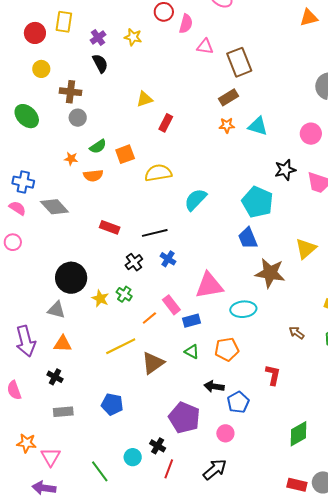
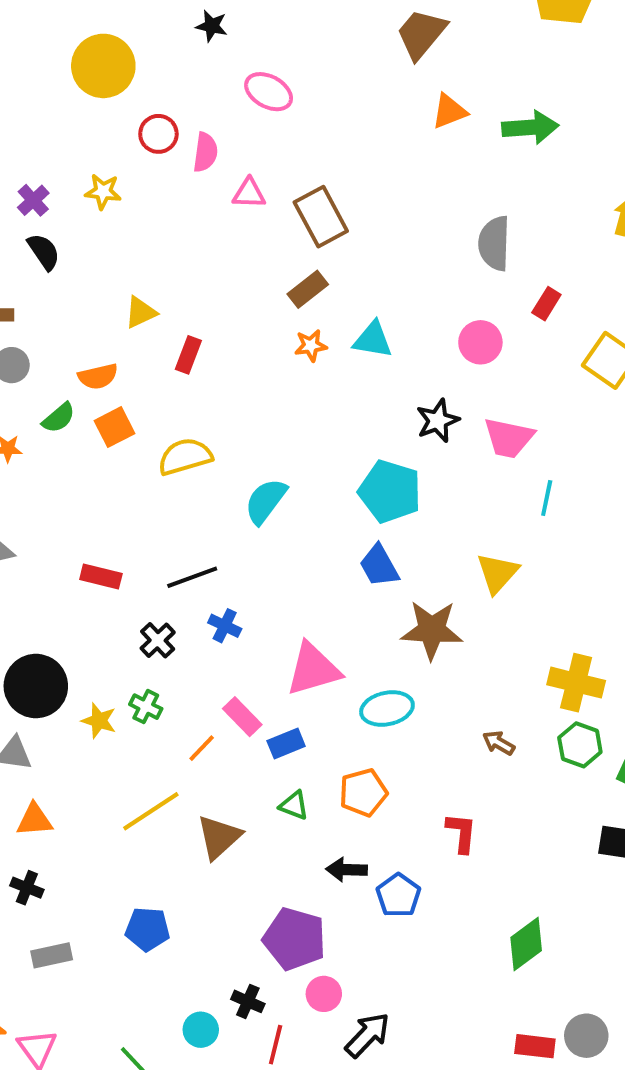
orange semicircle: (93, 175) -> (98, 376), moved
pink circle: (225, 433) -> (324, 994), moved

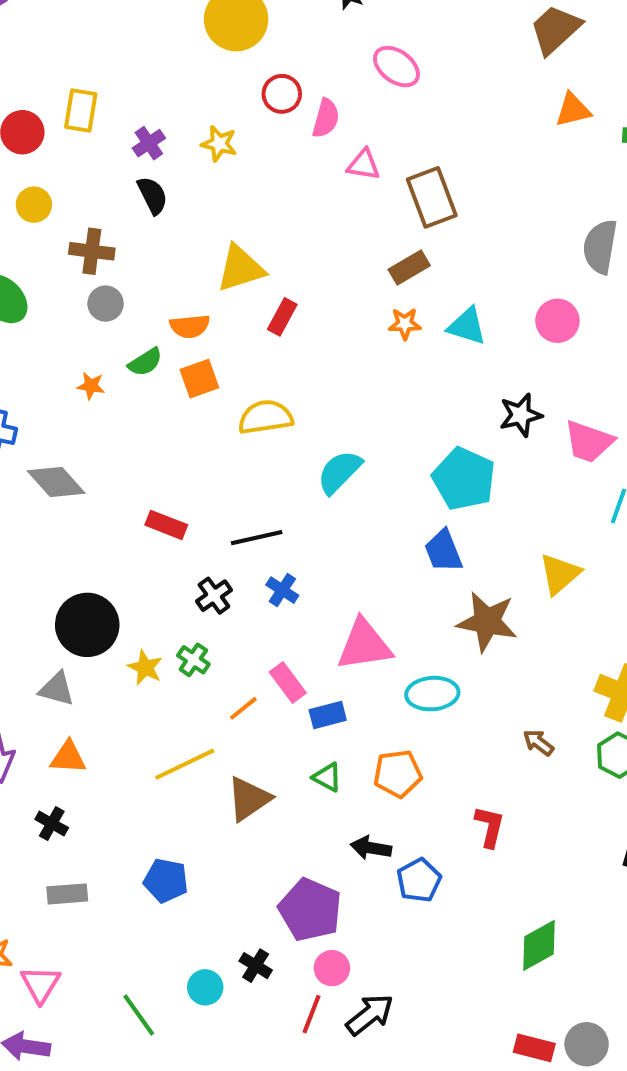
yellow triangle: (141, 312) -> (240, 268), size x1.5
pink circle: (480, 342) -> (557, 321), moved
red line: (276, 1045) -> (312, 1014), moved

